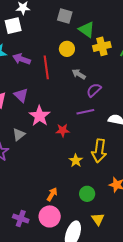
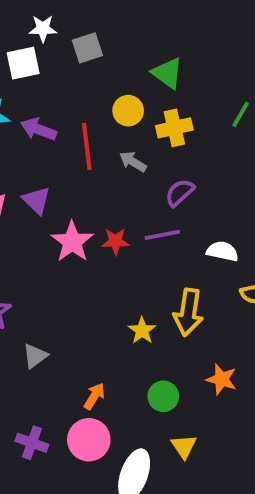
gray square: (65, 16) -> (87, 48), moved, turned -35
yellow cross: (102, 46) -> (174, 128), moved
gray arrow: (79, 74) -> (133, 162), moved
red star: (63, 130) -> (116, 241), moved
gray triangle: (19, 134) -> (35, 356), moved

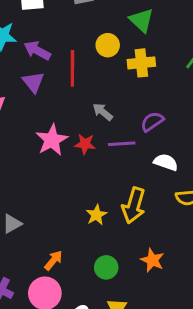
gray arrow: (133, 162) -> (103, 112), moved
purple semicircle: (180, 193) -> (152, 122), moved
purple triangle: (36, 200) -> (33, 82), moved

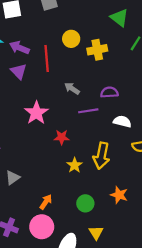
green triangle: (142, 20) -> (119, 18), moved
purple semicircle: (152, 122) -> (109, 92), turned 36
red star: (85, 144) -> (62, 137), moved

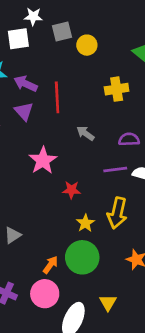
yellow circle: (71, 39) -> (87, 45), moved
purple line: (88, 111) -> (115, 169), moved
green circle: (85, 203) -> (82, 257), moved, size x1.6

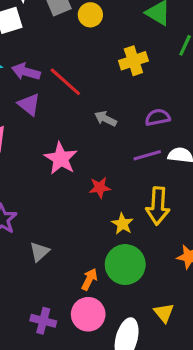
red line: (57, 97) -> (65, 82), turned -36

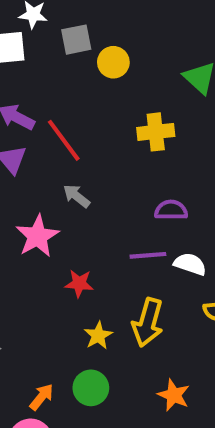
gray arrow: (106, 119) -> (77, 196), moved
green circle: (125, 265) -> (91, 388), size x0.7

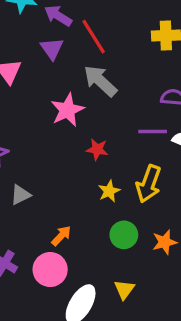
gray arrow: (77, 196) -> (100, 81), size x1.6
green circle: (91, 388) -> (124, 235), moved
orange star: (174, 395) -> (165, 242), turned 30

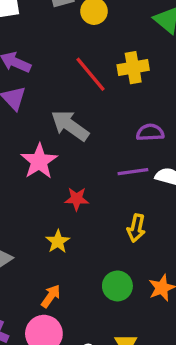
red line: (94, 37) -> (90, 74), moved
yellow arrow: (149, 184) -> (136, 228), size x0.7
yellow star: (109, 191) -> (58, 242), moved

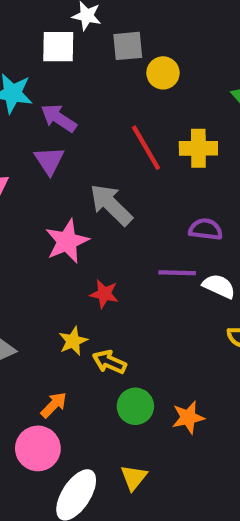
yellow arrow: (136, 228) -> (109, 362), moved, turned 92

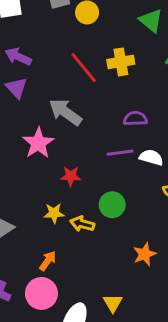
yellow star: (73, 341) -> (54, 213), turned 30
green circle: (135, 406) -> (112, 205), moved

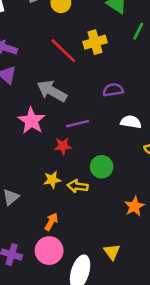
purple line: (120, 153) -> (77, 124), moved

